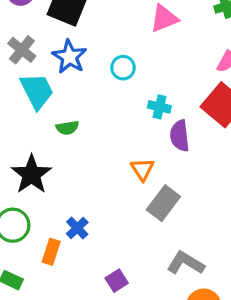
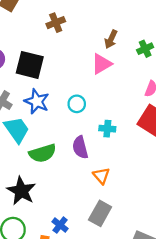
green semicircle: (67, 128) -> (43, 153), size x1.6
purple semicircle: (180, 136) -> (80, 147), moved
gray rectangle: (163, 203) -> (100, 213), moved

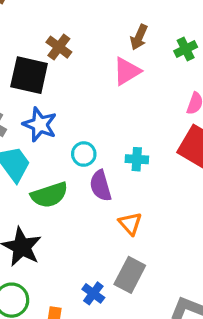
brown cross: (56, 23) -> (59, 47), moved, turned -30
cyan circle: (77, 104) -> (84, 154), moved
blue cross: (60, 225) -> (93, 293), moved

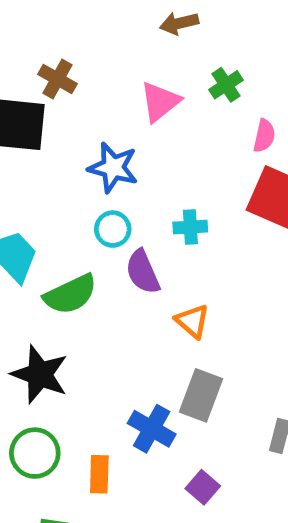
brown arrow: (139, 37) -> (179, 23), moved, turned 60
green cross: (186, 49) -> (226, 85), moved
blue star: (40, 125) -> (113, 168), moved
blue cross: (93, 293) -> (152, 429), size x1.4

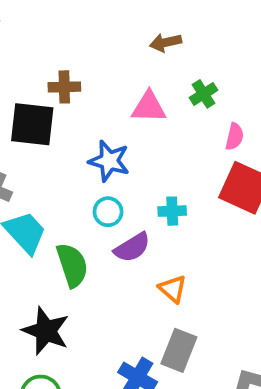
brown cross: (58, 79) -> (64, 87), turned -32
pink triangle: (160, 102) -> (149, 107), turned 39
purple semicircle: (143, 272) -> (132, 247), turned -99
green semicircle: (70, 294) -> (72, 265), turned -84

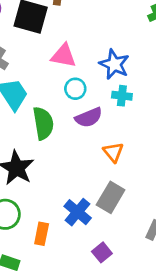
pink triangle: (149, 107) -> (64, 56), moved
blue star: (109, 161) -> (114, 64), moved

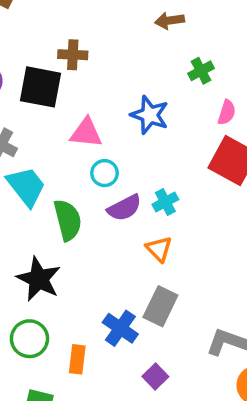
blue star: (114, 64) -> (150, 115), moved
cyan cross: (122, 96) -> (165, 202), moved, turned -30

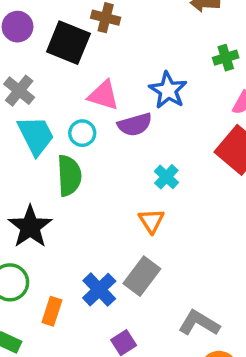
cyan circle: (105, 173) -> (82, 133), moved
cyan cross: (165, 202) -> (166, 177), turned -30
purple semicircle: (124, 208) -> (135, 125), moved

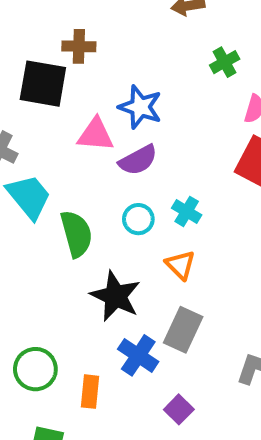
blue star: (168, 90) -> (140, 107), moved
cyan circle: (82, 133) -> (138, 219), moved
black star: (30, 227) -> (116, 296), moved

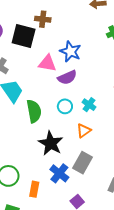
orange triangle: (180, 265) -> (84, 131), turned 35

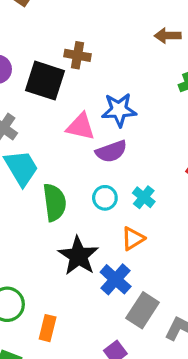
blue star: (70, 51) -> (119, 110), turned -30
gray rectangle: (82, 163) -> (143, 310), moved
blue cross: (59, 173) -> (116, 279), moved

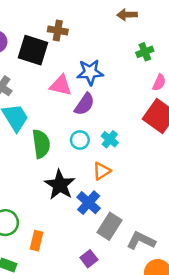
purple semicircle: (111, 151) -> (84, 104), turned -35

